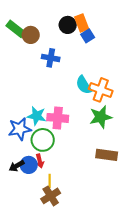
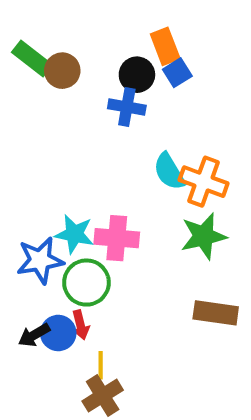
black circle: (68, 25) -> (137, 75), moved
blue cross: (51, 58) -> (127, 107), moved

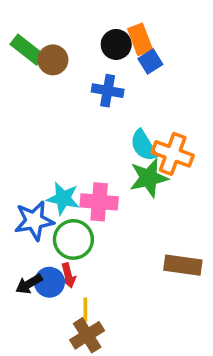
black circle: (137, 75) -> (116, 44), moved
green star: (204, 236) -> (149, 178), moved

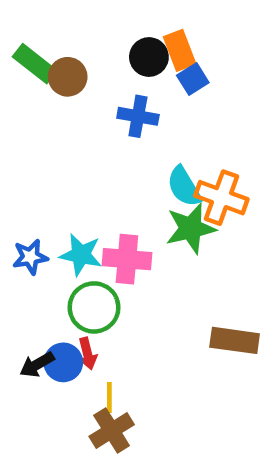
blue star: (34, 221) -> (30, 257), moved, size x0.7

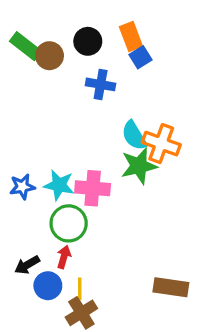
black circle: (149, 57) -> (88, 41), moved
brown rectangle: (235, 340) -> (171, 287), moved
red arrow: (87, 354) -> (64, 257), turned -150
blue circle: (63, 362) -> (48, 286), moved

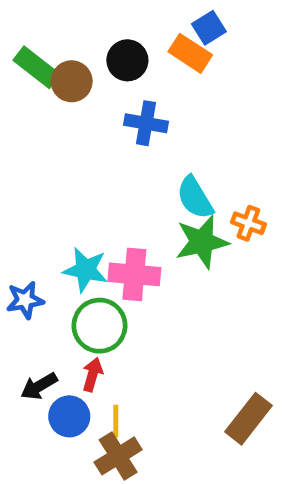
orange rectangle: (131, 37) -> (190, 53), turned -36
blue square: (140, 57) -> (209, 28), moved
orange cross: (161, 144) -> (248, 223), moved, size x0.6
blue star: (22, 187) -> (25, 300), moved
brown rectangle: (171, 287) -> (248, 419), turned -60

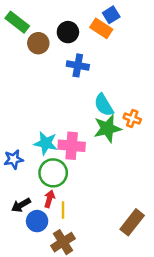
green rectangle: (37, 67) -> (17, 22), moved
yellow line: (116, 421) -> (63, 210), moved

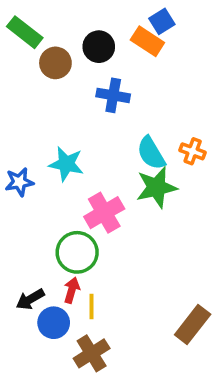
orange cross: (132, 119) -> (193, 151), moved
cyan star: (46, 143) -> (66, 164), moved
pink cross: (72, 146) -> (104, 213), turned -35
blue star: (14, 159) -> (19, 182), moved

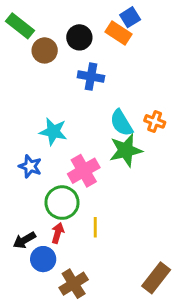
blue star: (19, 182) -> (30, 166), moved, turned 30
yellow line: (92, 306) -> (95, 227), moved
brown rectangle: (193, 325) -> (156, 278), moved

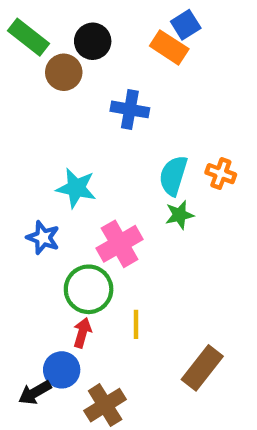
black circle: (79, 37) -> (93, 41), moved
cyan semicircle: (121, 123) -> (173, 176), turned 48
green star: (126, 150) -> (179, 215), size x0.6
black arrow: (24, 240) -> (35, 393), moved
brown rectangle: (156, 278) -> (202, 368), moved

